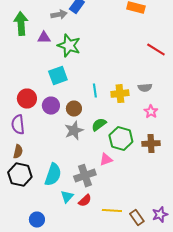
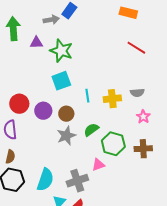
red line: (156, 50) -> (136, 48), moved
cyan square: (58, 76) -> (61, 81), moved

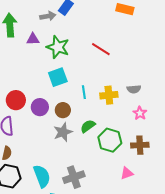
red line: (136, 48) -> (101, 49), moved
pink triangle: (98, 165) -> (127, 173), moved
cyan semicircle: (45, 180) -> (42, 176), turned -40

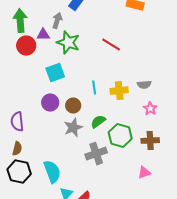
gray arrow: (48, 16) -> (57, 21), moved, turned -63
cyan square: (58, 77) -> (55, 73), moved
red circle: (16, 100) -> (26, 46), moved
pink triangle: (127, 173) -> (144, 173), moved
gray cross: (74, 177) -> (96, 154), moved

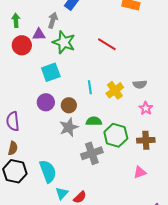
green arrow: (20, 21) -> (16, 20), size x0.6
yellow cross: (119, 91) -> (115, 90), turned -30
green semicircle: (98, 122) -> (94, 121), turned 35

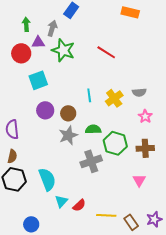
green arrow: (16, 20) -> (26, 24), moved
cyan square: (51, 72) -> (38, 80), moved
pink triangle: (140, 172) -> (139, 180), turned -40

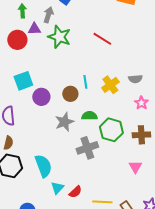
cyan square: (38, 80) -> (23, 81), moved
brown circle: (68, 113) -> (70, 94), moved

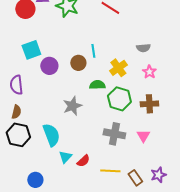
yellow cross: (110, 85) -> (118, 68), moved
gray star: (64, 122) -> (72, 106), moved
gray cross: (87, 148) -> (114, 134), moved, turned 30

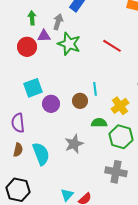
black hexagon: (18, 135) -> (18, 190), moved
cyan semicircle: (51, 135) -> (41, 154), moved

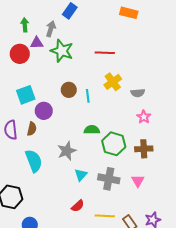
red line: (112, 46) -> (105, 53), turned -30
brown circle: (80, 101) -> (69, 90), moved
yellow cross: (120, 106) -> (113, 82), moved
brown semicircle: (18, 150) -> (32, 129), moved
cyan triangle: (67, 195) -> (81, 175), moved

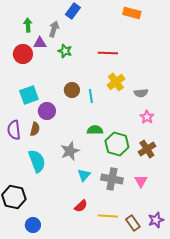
green star: (62, 51) -> (65, 51), size x0.6
brown cross: (144, 149) -> (147, 149), turned -30

